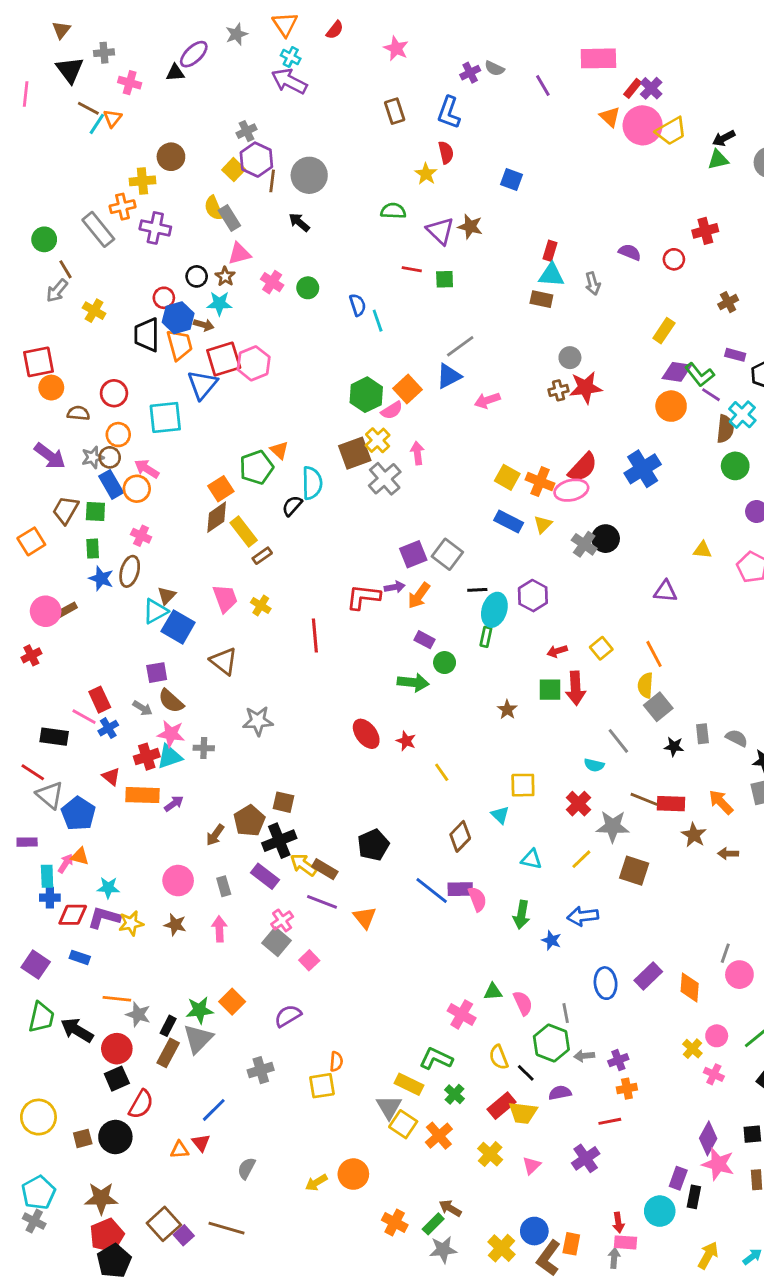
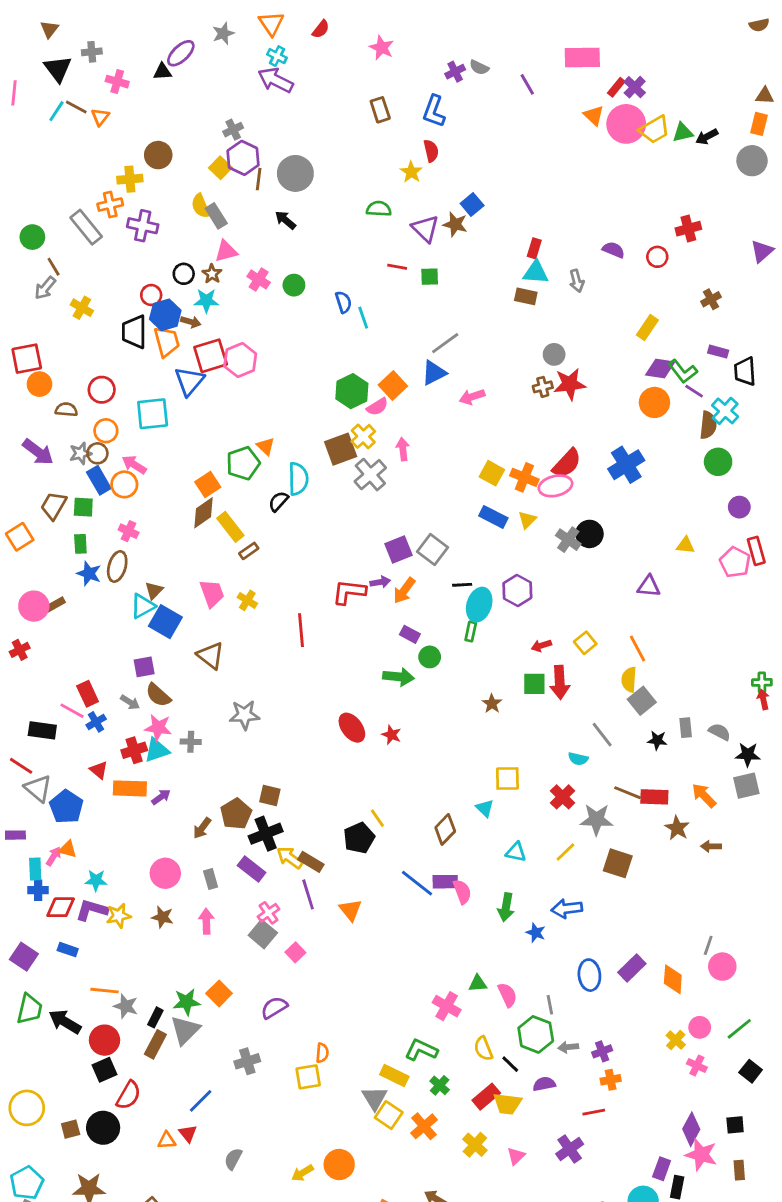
cyan line: (97, 124) -> (56, 111), moved
green triangle: (718, 160) -> (683, 132), moved
blue square: (512, 180) -> (472, 205), moved, turned 30
yellow line: (442, 772) -> (377, 818), moved
purple line: (322, 902) -> (308, 894), turned 52

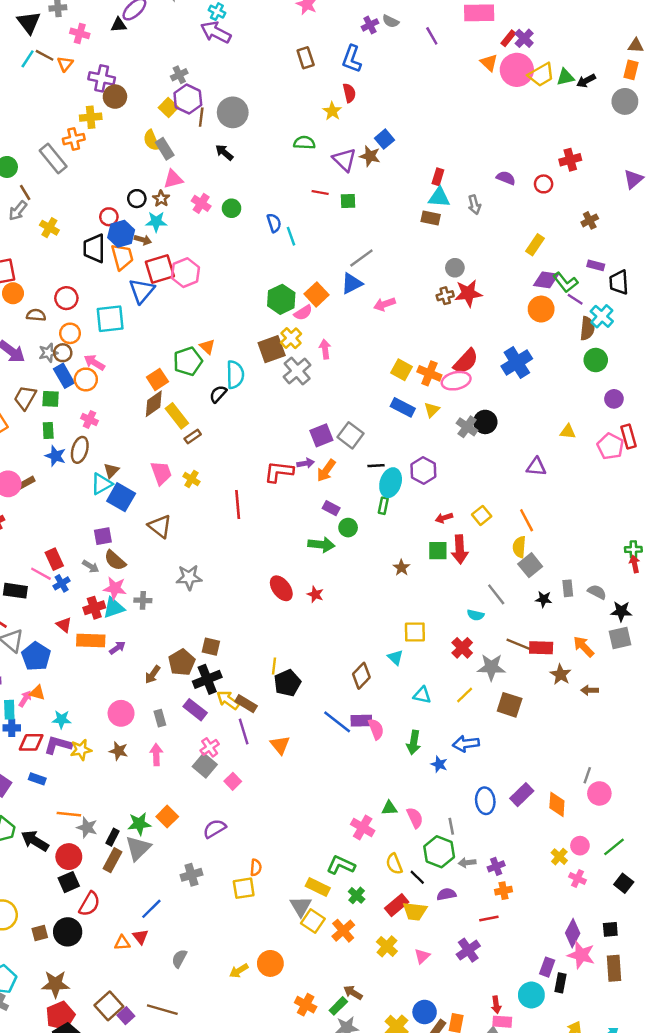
purple cross: (143, 226) -> (102, 78), moved
yellow line: (377, 818) -> (274, 666), moved, turned 42
brown rectangle: (739, 1170) -> (614, 968), size x1.5

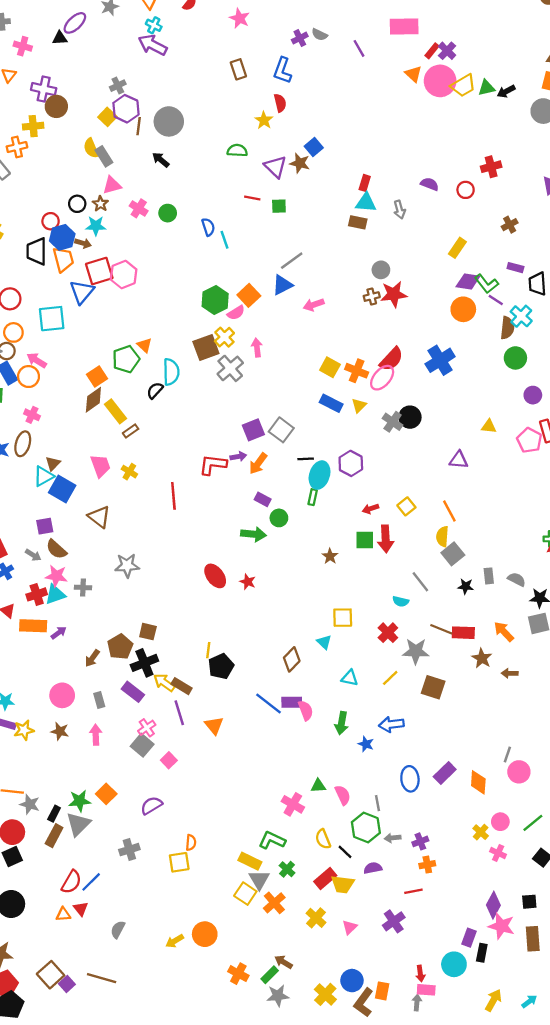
pink ellipse: (456, 381) -> (382, 378), turned -36
red semicircle: (89, 904) -> (71, 882), moved
gray triangle: (301, 906) -> (259, 880), moved

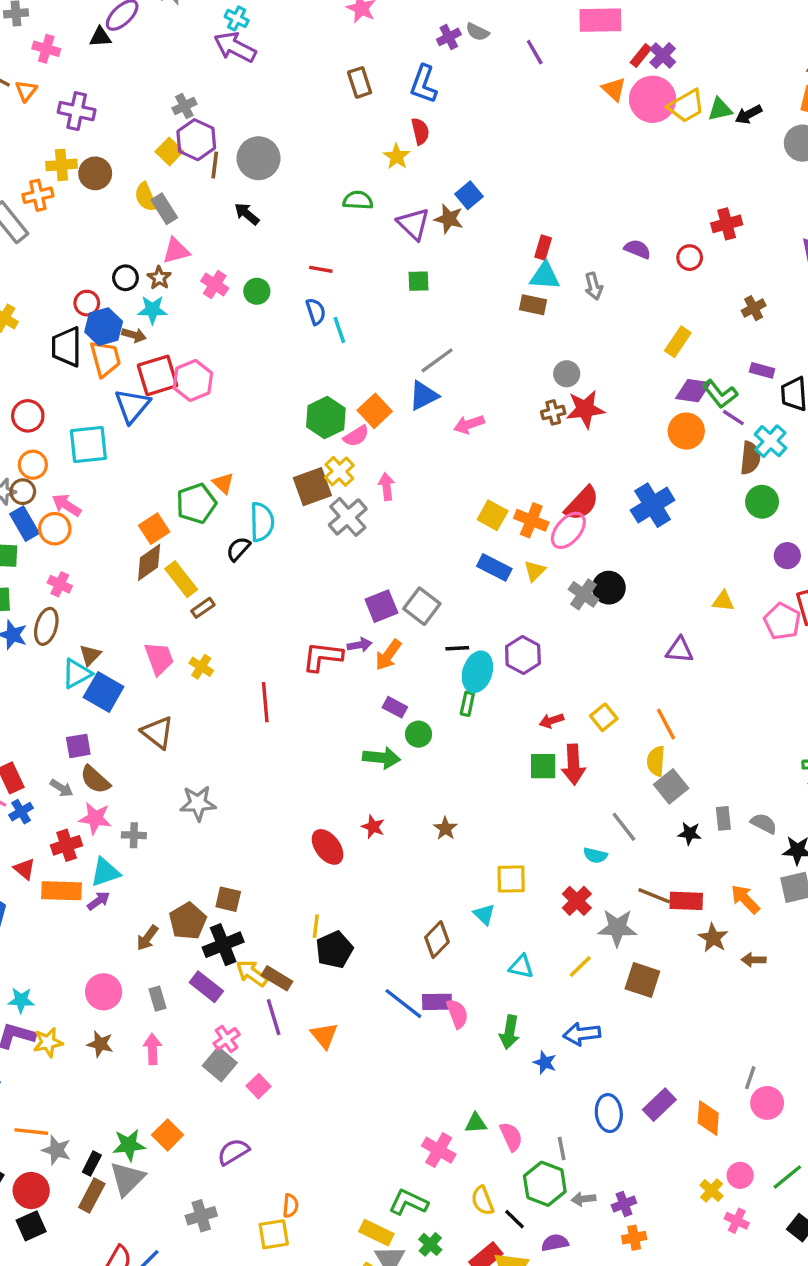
brown circle: (56, 106) -> (95, 173), moved
red line: (252, 198) -> (321, 269), moved
brown star: (330, 556) -> (445, 828), moved
red ellipse: (215, 576) -> (328, 847), moved
cyan triangle: (55, 594) -> (105, 872), moved

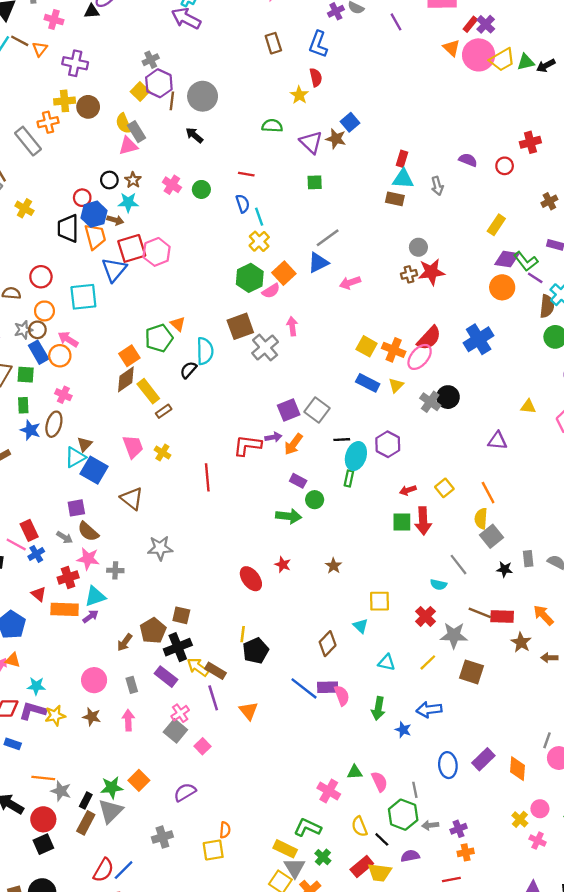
pink triangle: (176, 251) -> (128, 146), moved
yellow cross: (339, 471) -> (259, 241), moved

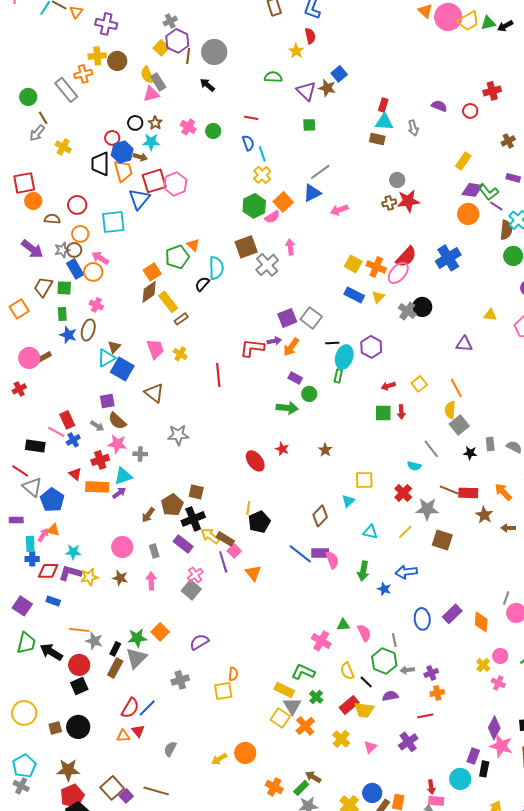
red arrow: (423, 521) -> (401, 412), size x0.6
cyan triangle: (361, 626) -> (348, 501), turned 32
pink square: (203, 746) -> (234, 551), moved

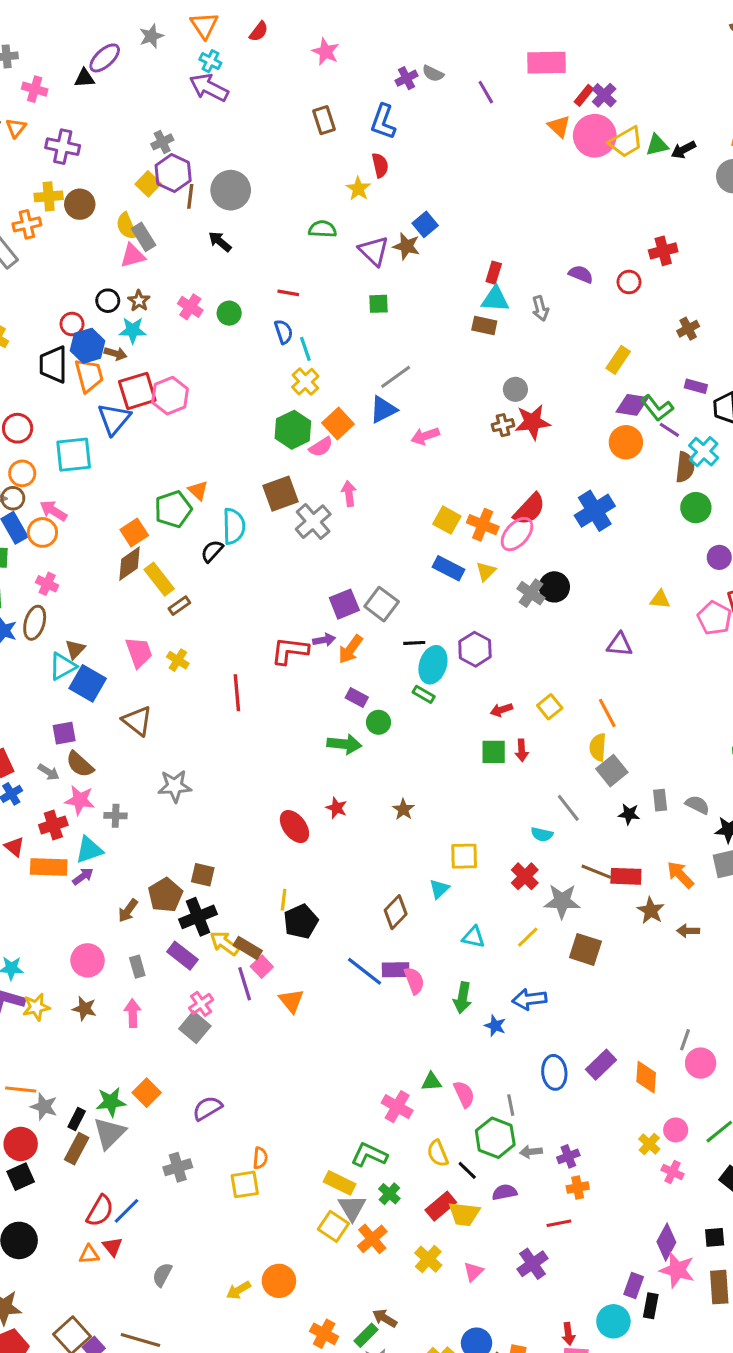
green rectangle: (338, 376) -> (424, 694), turned -72

